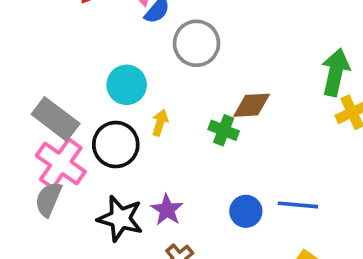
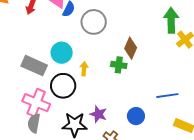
brown diamond: (252, 105) -> (131, 48), turned -50
gray rectangle: (56, 119) -> (34, 66), moved
blue circle: (246, 211) -> (136, 116), moved

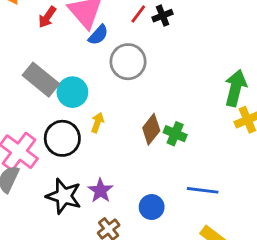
brown diamond: (131, 48) -> (151, 129), moved
green cross: (119, 65) -> (175, 134), moved
gray rectangle: (34, 66) -> (41, 80), moved

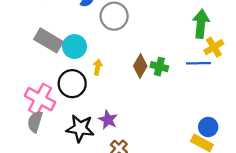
blue line: (203, 190) -> (199, 63), moved
blue circle: (152, 207) -> (208, 127), moved

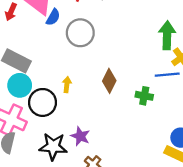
cyan circle: (75, 46) -> (20, 85), moved
green cross: (159, 67) -> (144, 96), moved

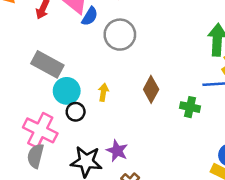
cyan circle: (20, 85) -> (67, 91), moved
black circle: (43, 102) -> (76, 112), size x0.6

